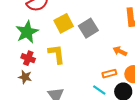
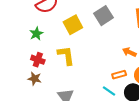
gray square: (88, 28) -> (104, 16), moved
green star: (27, 32) -> (36, 34), size x0.6

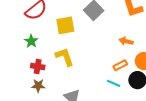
yellow square: (73, 25) -> (65, 25), turned 30

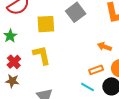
red cross: (38, 67) -> (14, 62), turned 32

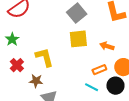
yellow square: (46, 24) -> (78, 39), moved
brown star: (12, 81) -> (36, 81), moved

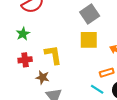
red cross: (17, 65) -> (25, 60), turned 32

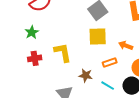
orange rectangle: (107, 73) -> (110, 63), moved
brown star: (42, 77) -> (86, 75), moved

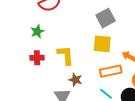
orange rectangle: (110, 63) -> (111, 71), size x1.5
brown star: (86, 75) -> (75, 80), moved

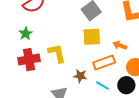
red cross: (37, 58) -> (29, 60), size x1.5
brown star: (75, 80) -> (80, 76), moved

